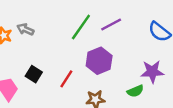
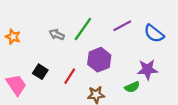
purple line: (111, 25) -> (122, 26), moved
gray arrow: (25, 29) -> (57, 35), moved

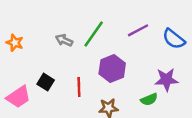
red line: (70, 76) -> (79, 87), turned -35
pink trapezoid: (16, 85) -> (18, 97), turned 90

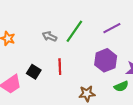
purple hexagon: (112, 69) -> (106, 60), moved
red line: (79, 87) -> (60, 67), moved

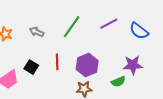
gray arrow: (49, 36) -> (36, 32), moved
purple hexagon: (106, 60) -> (87, 65), moved

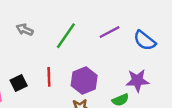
gray arrow: (36, 32) -> (25, 30), moved
black square: (31, 67) -> (19, 83), turned 32

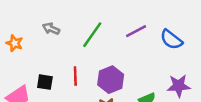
purple star: (137, 81) -> (179, 86), moved
black square: (19, 83) -> (45, 82), turned 35

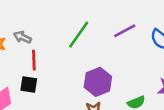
gray arrow: (51, 29) -> (22, 37), moved
red line: (75, 76) -> (34, 60), moved

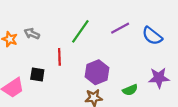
red line: (34, 60) -> (59, 57), moved

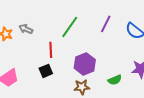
purple line: (120, 28) -> (106, 24), turned -36
black square: (37, 74) -> (46, 71), moved, turned -32

